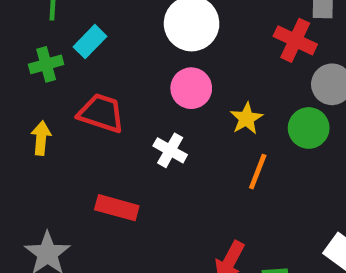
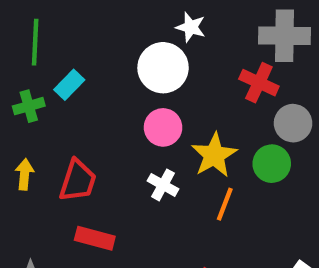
red trapezoid: (101, 113) -> (78, 181), moved, turned 90
yellow star: (246, 118) -> (214, 155), size x1.5
white cross: (170, 150) -> (163, 185), moved

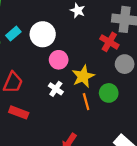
white circle: (163, 68) -> (43, 34), moved
green circle: (272, 164) -> (109, 93), moved
orange line: (225, 204) -> (86, 102), turned -42

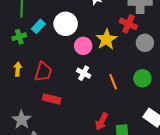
yellow star: (83, 76) -> (106, 39), moved
green circle: (109, 93) -> (142, 78), moved

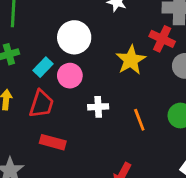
cyan rectangle: (38, 26) -> (43, 67), moved
pink circle: (83, 46) -> (70, 76), moved
white cross: (84, 73) -> (98, 107), turned -32

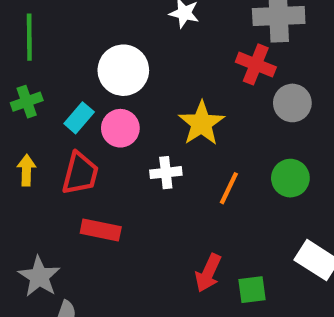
yellow star: (131, 60) -> (201, 123), moved
orange line: (139, 120) -> (229, 188), turned 50

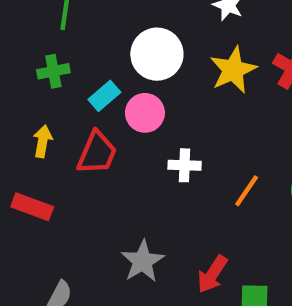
yellow star: (201, 123) -> (233, 70), moved
red rectangle: (101, 230) -> (32, 207), moved
gray star: (39, 277) -> (143, 261), moved

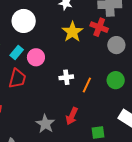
white circle: (157, 54) -> (24, 21), moved
white cross: (185, 165) -> (66, 77), moved
red arrow: (212, 274) -> (72, 116), moved

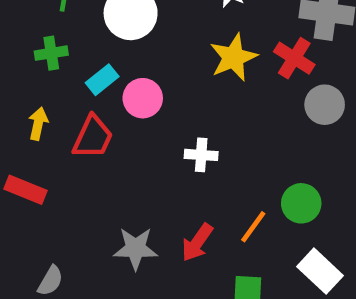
green circle: (116, 80) -> (301, 203), moved
orange line: (87, 85) -> (253, 227), moved
gray star: (45, 124) -> (136, 248), turned 30

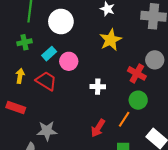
red cross: (294, 58) -> (137, 73), moved
red trapezoid: (93, 137) -> (46, 81), turned -80
green circle: (301, 203) -> (138, 100), moved
gray star: (136, 248) -> (47, 131), moved

